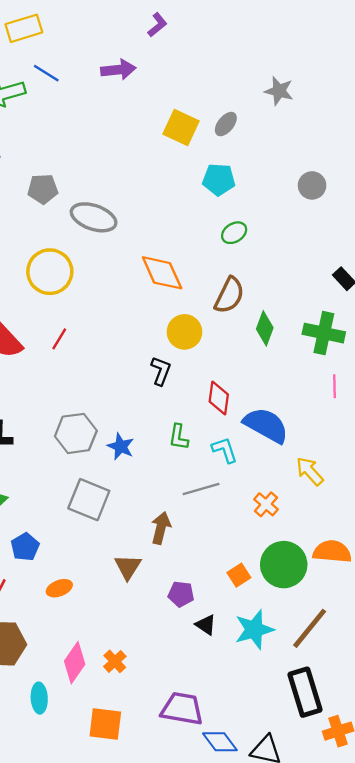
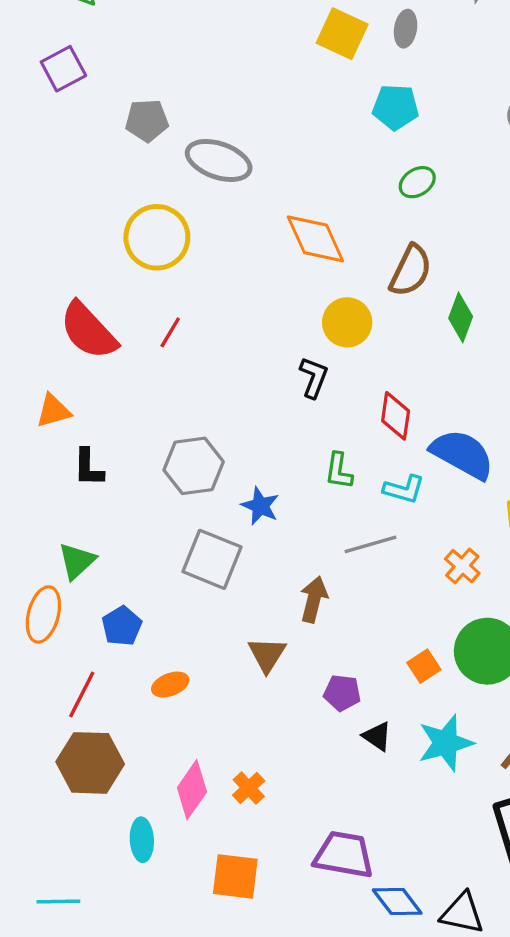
gray ellipse: (226, 124) -> (406, 29), turned -30
blue star: (121, 446) -> (260, 506), moved
cyan L-shape: (225, 450) -> (404, 489), turned 124

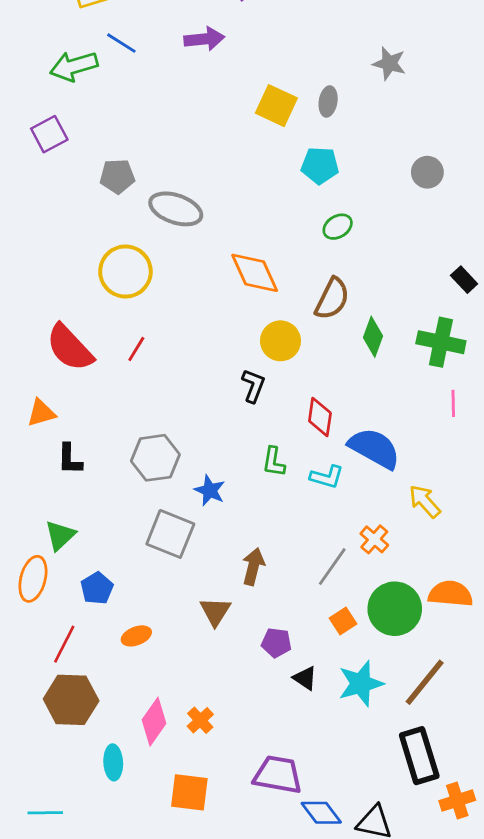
gray line: (370, 544) -> (332, 567), moved, turned -39

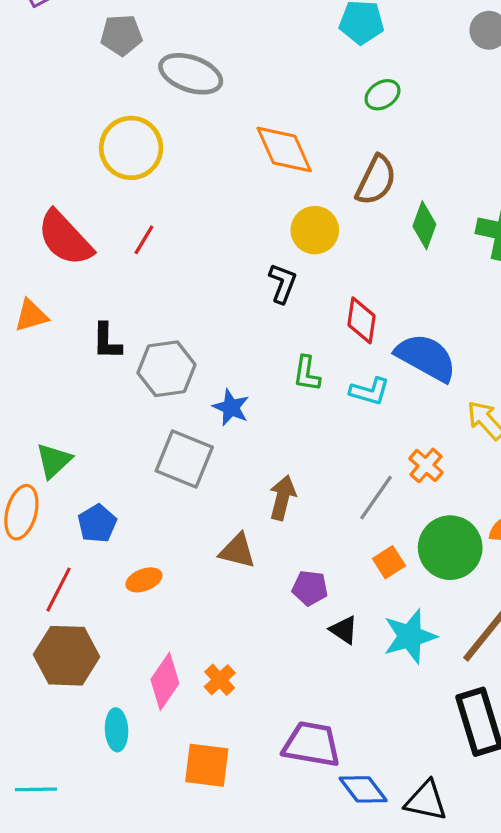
black L-shape: (70, 459) -> (107, 341), moved
brown triangle: (215, 611) -> (237, 551), turned -48

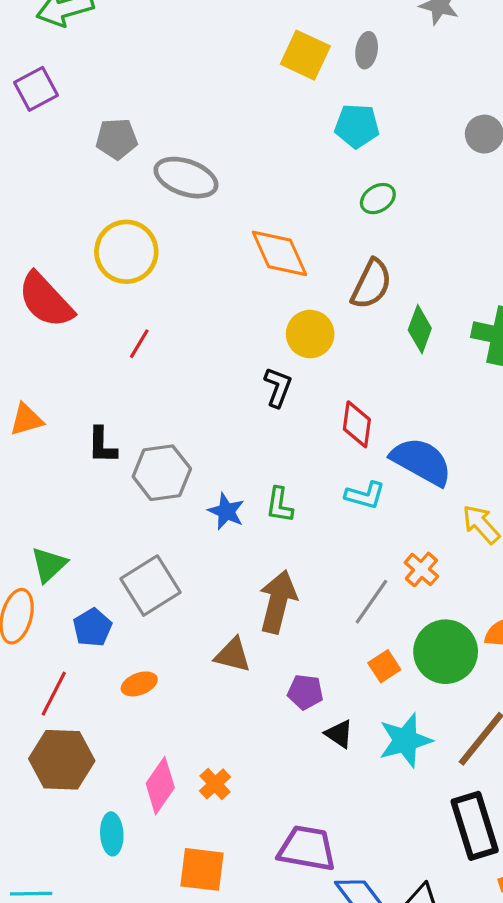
red semicircle: (65, 238) -> (46, 300), moved
green L-shape: (307, 374) -> (279, 505), moved
gray square: (184, 459) -> (150, 586), moved, turned 36
brown arrow: (283, 498) -> (278, 602), size x1.4

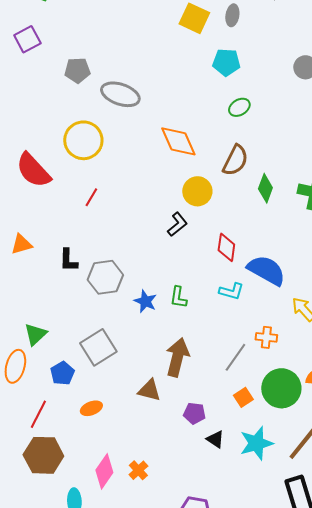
black L-shape: (278, 387) -> (177, 224), turned 30
orange cross: (421, 569) -> (266, 337), turned -35

